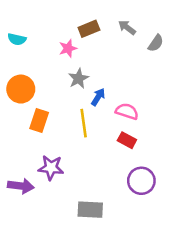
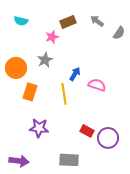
cyan semicircle: (17, 39) -> (21, 21), moved
gray star: (78, 79) -> (45, 60), moved
red rectangle: (127, 140) -> (87, 131), moved
purple arrow: (21, 186) -> (19, 161), moved

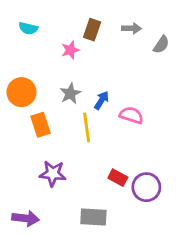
gray arrow: (97, 21) -> (131, 28), turned 144
brown rectangle: (68, 22) -> (92, 30), turned -49
gray star: (45, 60) -> (70, 94), moved
orange rectangle: (30, 92) -> (40, 125), turned -36

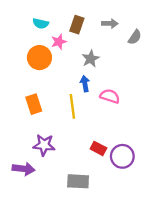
cyan semicircle: (28, 28) -> (41, 24), moved
orange circle: (21, 92) -> (39, 58), moved
gray star: (70, 94) -> (91, 59), moved
blue arrow: (102, 100) -> (85, 84), turned -42
purple arrow: (26, 218) -> (24, 169), moved

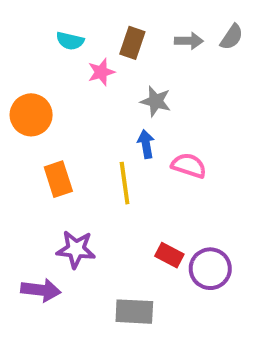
gray semicircle: (135, 37) -> (232, 37), moved
orange circle: (39, 58) -> (31, 115), moved
gray star: (91, 59) -> (156, 101), turned -30

